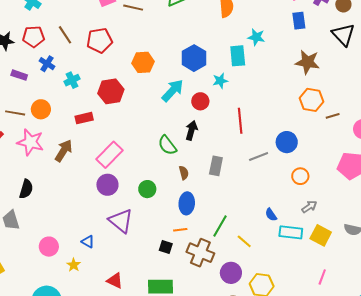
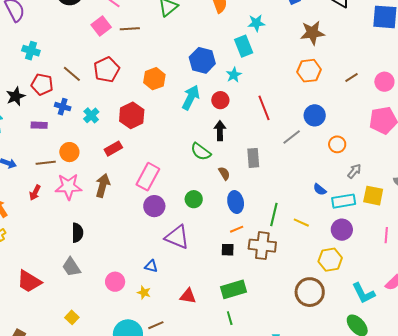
red pentagon: (33, 37) -> (42, 84), turned 30
orange hexagon: (312, 100) -> (309, 71), moved
purple circle: (231, 273) -> (342, 230), moved

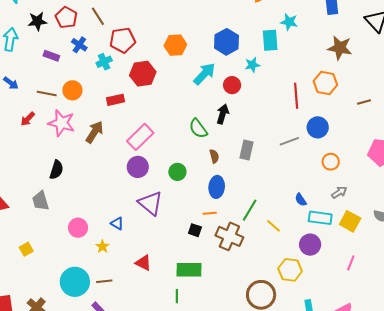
red pentagon: (107, 70) -> (123, 40), moved
red line: (264, 108) -> (296, 96), moved

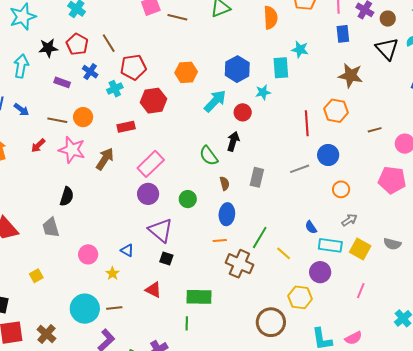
black square: (195, 230) -> (166, 258), moved

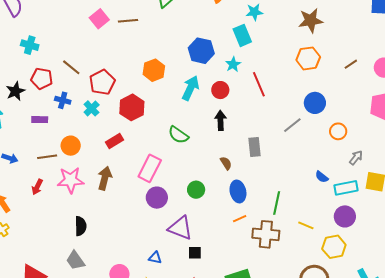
red line: (307, 123) -> (259, 84), moved
green semicircle: (209, 156) -> (178, 135), moved
yellow line: (284, 253) -> (306, 225), moved

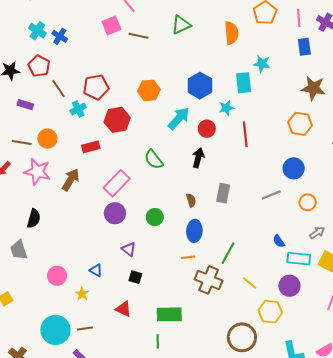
brown line: (71, 67) -> (59, 89), moved
blue cross: (63, 100) -> (60, 36), moved
gray line: (292, 125) -> (271, 195), moved
purple triangle: (180, 228) -> (129, 249), size x0.6

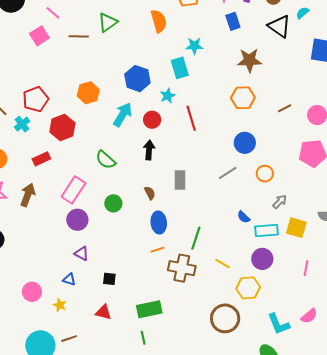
brown line: (138, 36) -> (79, 36), moved
green circle: (155, 217) -> (113, 203), moved
purple triangle: (129, 249) -> (82, 254), moved

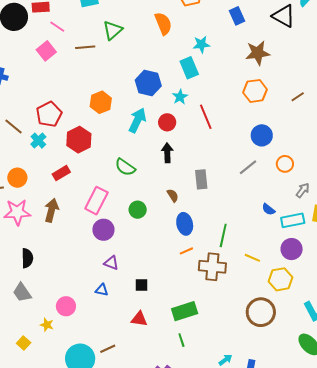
yellow star: (60, 305) -> (47, 325), moved

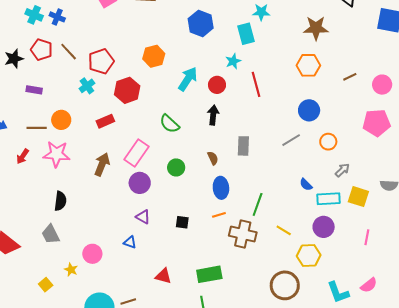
blue hexagon: (148, 83) -> (201, 23), moved
brown line: (14, 127) -> (69, 52), moved
brown arrow: (51, 210) -> (102, 164), moved
black square: (141, 285) -> (182, 222), moved

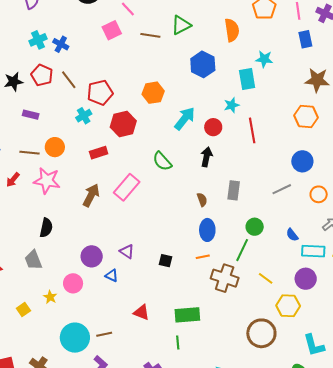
cyan cross: (34, 15) -> (38, 40), turned 36
green circle: (176, 167) -> (255, 227), moved
purple circle: (140, 183) -> (92, 256), moved

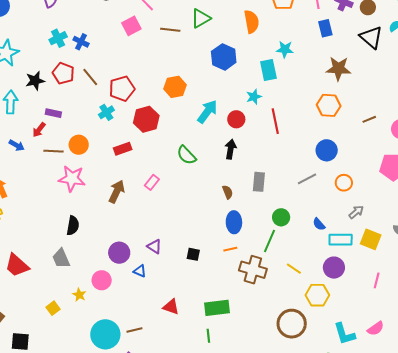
red arrow: (13, 180) -> (39, 130), moved
pink rectangle: (127, 187) -> (152, 182), size x0.6

